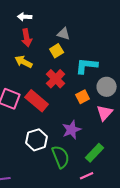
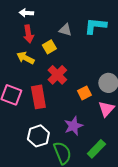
yellow square: (57, 51) -> (49, 47), moved
cyan L-shape: (87, 66) -> (95, 26), moved
red rectangle: (37, 101) -> (38, 97), turned 40

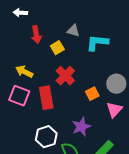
white arrow: (26, 13) -> (20, 13), moved
cyan L-shape: (95, 26) -> (97, 43), moved
yellow arrow: (25, 58) -> (24, 72), moved

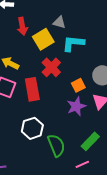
cyan L-shape: (97, 43) -> (73, 43), moved
yellow square: (57, 48) -> (43, 39), size x1.5
purple star: (81, 127) -> (76, 106), moved

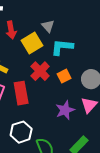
gray triangle: (59, 22) -> (48, 26), turned 32
orange square: (78, 85) -> (64, 76), moved

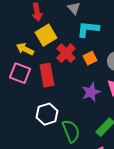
yellow square: (32, 43) -> (46, 35), moved

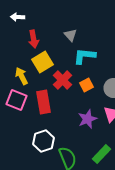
yellow arrow: (25, 49) -> (22, 76), turned 36

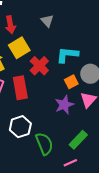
cyan L-shape: (85, 56) -> (67, 55), moved
orange square: (87, 85) -> (71, 82), moved

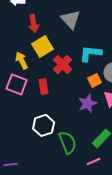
gray triangle: (47, 21) -> (71, 19), size x1.5
red rectangle: (20, 88) -> (44, 86), size x0.7

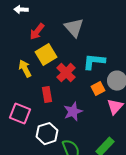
red arrow: (34, 23) -> (37, 32), turned 48
pink square: (17, 84) -> (20, 114), moved
purple star: (88, 103) -> (73, 112), moved

